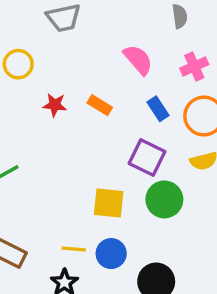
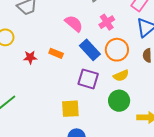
blue rectangle: (158, 109) -> (90, 50), size x1.5
green circle: (164, 199) -> (119, 101), moved

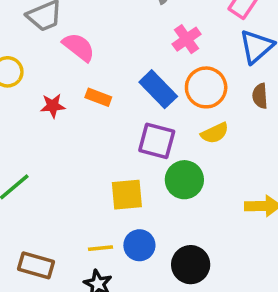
pink semicircle: (74, 23) -> (79, 47), moved
green circle: (119, 101) -> (184, 180), moved

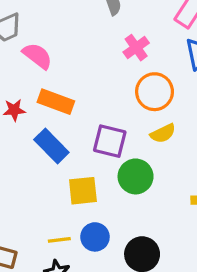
blue rectangle: (158, 89) -> (51, 146), moved
orange rectangle: (98, 97) -> (56, 102), size x1.5

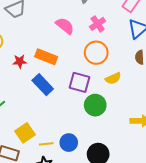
pink semicircle: (37, 56) -> (65, 26), moved
orange circle: (155, 92) -> (96, 53), moved
yellow square: (83, 191) -> (25, 133), moved, turned -30

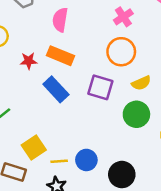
pink semicircle: (65, 26) -> (60, 20), moved, turned -120
green circle: (95, 105) -> (136, 114), moved

